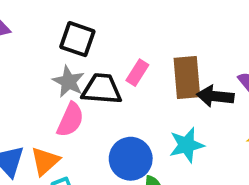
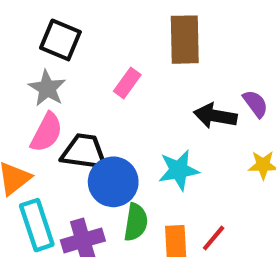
brown rectangle: (187, 78) -> (185, 40), moved
black trapezoid: (102, 89) -> (84, 152), moved

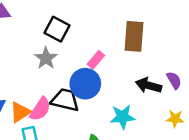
pink semicircle: (46, 132) -> (40, 109), moved
blue circle: (113, 182) -> (85, 84), moved

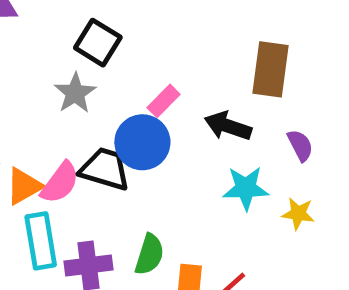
brown rectangle: (134, 36) -> (271, 69), moved
black arrow: (148, 85) -> (228, 126), moved
cyan star: (123, 117) -> (246, 188), moved

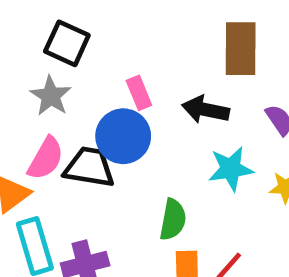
pink rectangle: (164, 101) -> (139, 93), turned -60
pink semicircle: (60, 183) -> (46, 158), moved
green semicircle: (149, 255) -> (173, 220), moved

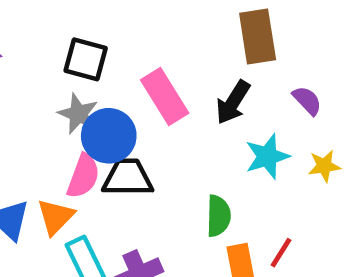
pink rectangle: (139, 93) -> (165, 96), size x1.6
black arrow: (205, 110) -> (233, 102), turned -60
blue circle: (123, 136) -> (109, 136), moved

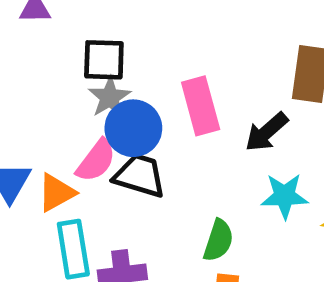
black square: (86, 59) -> (104, 60), moved, turned -30

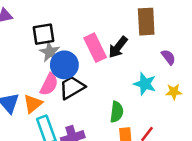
black arrow: (267, 132) -> (118, 47), moved
black trapezoid: (140, 176) -> (72, 87), turned -36
cyan star: (285, 196) -> (145, 84), turned 30

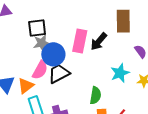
pink rectangle: (95, 48) -> (80, 41), turned 35
gray star: (50, 52) -> (42, 43), turned 30
cyan star: (145, 84) -> (120, 73), turned 30

